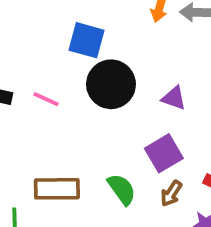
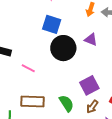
purple triangle: (174, 98) -> (91, 39), moved
pink line: (46, 99) -> (28, 68), moved

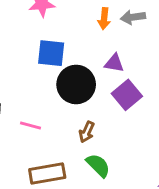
purple square: (89, 85) -> (127, 95), moved
brown arrow: (92, 107) -> (87, 132), moved

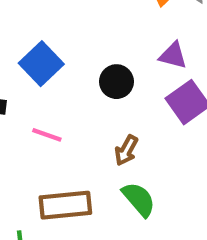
blue square: (51, 53) -> (41, 64), moved, turned 36
black circle: (76, 84) -> (116, 82), size x0.6

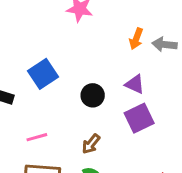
pink line: (47, 135) -> (37, 137), moved, turned -45

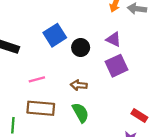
blue square: (43, 74) -> (55, 35), moved
brown arrow: (91, 144) -> (79, 85), turned 56

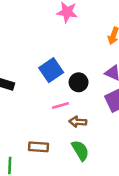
pink line: (37, 79) -> (61, 106), moved
brown rectangle: (41, 108) -> (39, 147), size x0.7

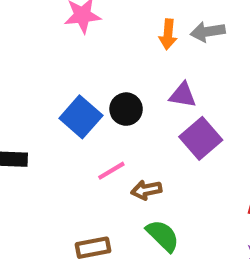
black circle: (79, 82) -> (126, 109), moved

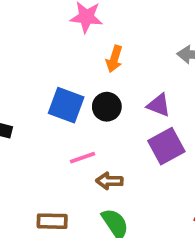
orange arrow: (168, 34) -> (114, 59), moved
blue square: (81, 117) -> (66, 105), turned -33

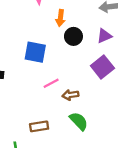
purple triangle: (159, 105) -> (104, 36), moved, turned -35
black circle: (107, 107) -> (73, 36), moved

